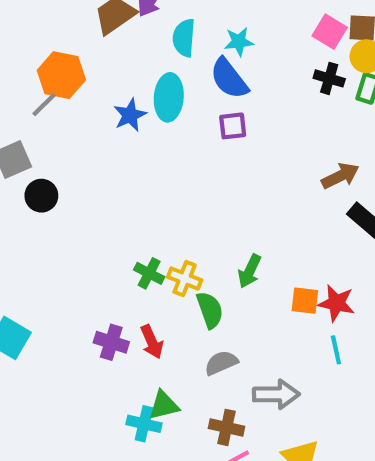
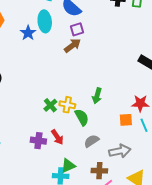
brown arrow: (340, 176) -> (72, 46), moved
green cross: (149, 273) -> (50, 105), turned 32
orange square: (305, 301) -> (126, 120), moved

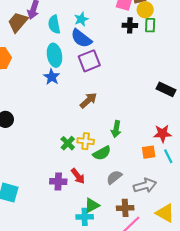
purple square: (77, 29) -> (89, 61), size x1.5
blue star: (28, 33) -> (52, 77), moved
brown arrow: (72, 46) -> (88, 100), moved
green semicircle: (82, 117) -> (102, 153), turned 96

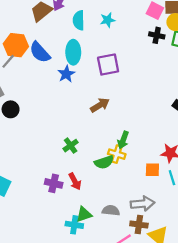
blue semicircle: (81, 38) -> (40, 52), moved
yellow cross: (86, 141) -> (117, 154), moved
gray semicircle: (114, 177) -> (111, 210), moved, turned 35
brown cross: (125, 208) -> (139, 225), moved

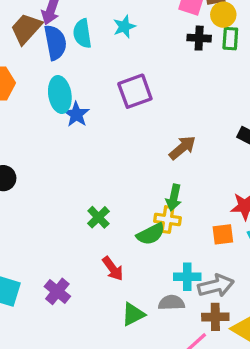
blue semicircle: (40, 52) -> (55, 42), moved, turned -140
cyan ellipse: (73, 52) -> (60, 94), moved
brown arrow: (100, 105) -> (182, 148), moved
purple cross: (54, 183) -> (57, 291), moved, turned 35
cyan cross: (74, 225) -> (187, 277), moved

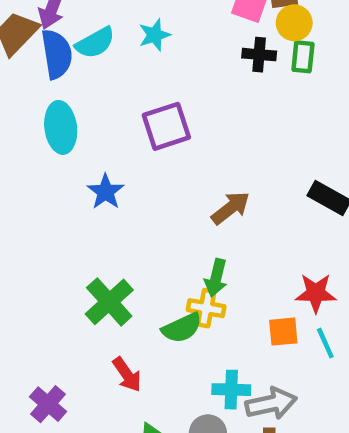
cyan semicircle: (82, 34) -> (95, 43), turned -112
blue star: (76, 114) -> (106, 192), moved
green cross: (98, 217) -> (109, 302), size x1.5

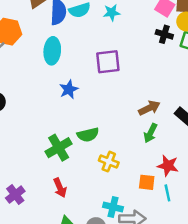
brown arrow: (231, 208) -> (149, 108), moved
green arrow: (216, 278) -> (150, 133), moved
green semicircle: (182, 328) -> (88, 135), moved

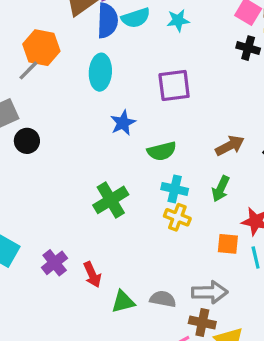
green arrow: (150, 133) -> (221, 189), moved
green semicircle: (88, 135) -> (162, 151), moved
red arrow: (60, 188) -> (92, 275), moved
cyan cross: (113, 207) -> (175, 189), moved

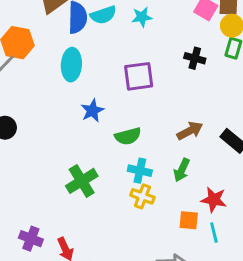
black cross: (248, 48) -> (195, 58), moved
purple cross: (55, 263) -> (31, 239), turned -30

